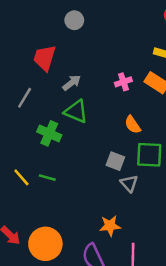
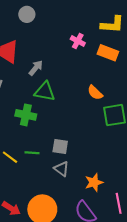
pink cross: (123, 82) -> (78, 41), moved, turned -32
gray square: (115, 161) -> (60, 147), moved
gray triangle: (129, 183) -> (62, 169), moved

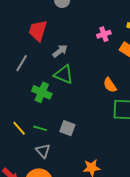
pink cross: (78, 41) -> (104, 34), turned 32
gray triangle: (62, 169) -> (43, 151), moved

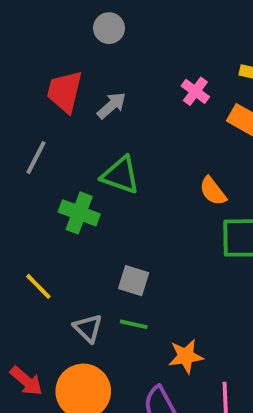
pink cross: (104, 34) -> (195, 91), turned -32
gray arrow: (60, 51) -> (112, 105), moved
green line: (40, 128) -> (134, 324), moved

